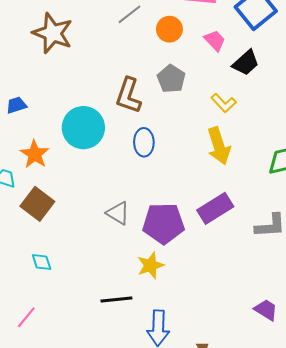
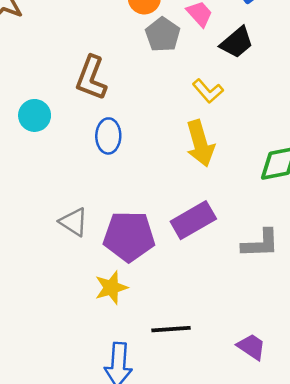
gray pentagon: (171, 79) -> (163, 35), moved
cyan circle: (83, 128) -> (35, 115), size x0.6
black line: (116, 300) -> (171, 329), moved

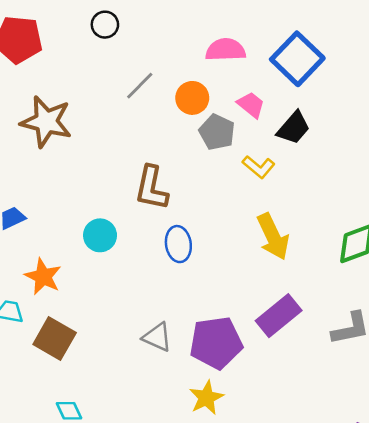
yellow L-shape: (208, 91) -> (259, 167), moved

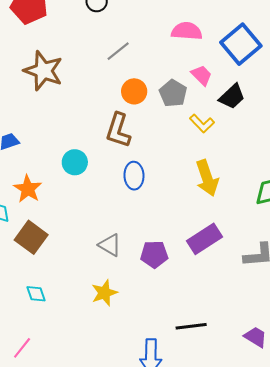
orange circle: (192, 98) -> (134, 91), moved
purple pentagon: (216, 343) -> (154, 254), size x0.7
yellow star: (206, 398) -> (104, 293), moved

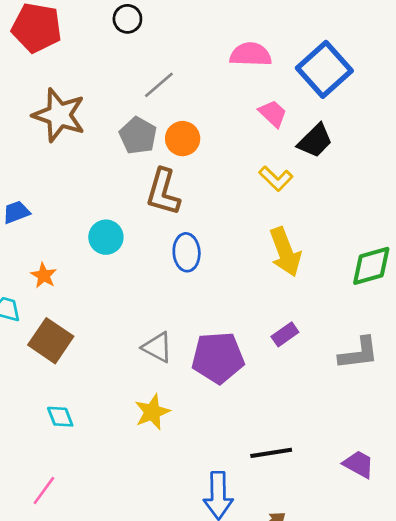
gray pentagon: (173, 93) -> (138, 136), moved
orange star: (28, 189) -> (44, 275), size x0.7
purple rectangle: (205, 239) -> (285, 334), size x0.6
purple pentagon: (154, 254) -> (218, 358), size x1.4

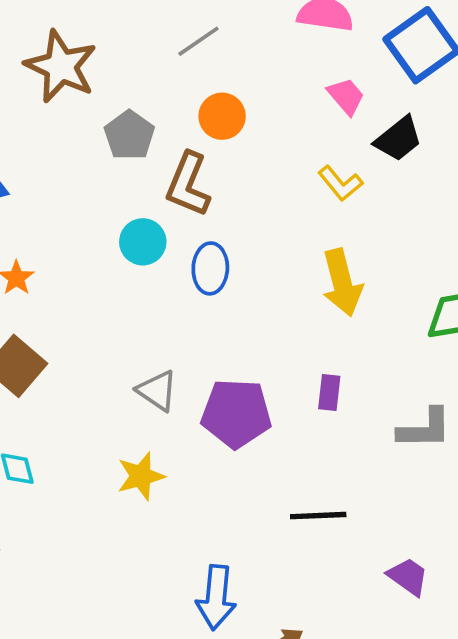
gray pentagon: (138, 136) -> (129, 135), moved
cyan circle: (106, 237) -> (143, 242), moved
purple rectangle: (285, 334) -> (329, 393), turned -55
black line: (271, 453) -> (318, 516), moved

